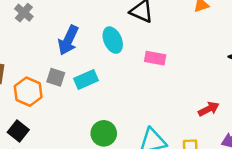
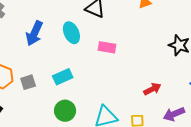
gray square: (56, 77) -> (28, 82), moved, turned -35
cyan rectangle: (86, 80) -> (63, 77), moved

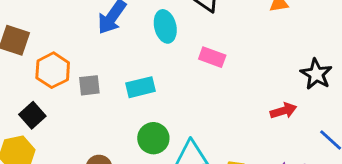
red arrow: (152, 89) -> (283, 111), moved
green circle: (65, 111) -> (153, 138), moved

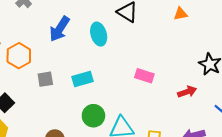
pink rectangle: (212, 57) -> (144, 76), moved
orange hexagon: (53, 70) -> (19, 56), moved

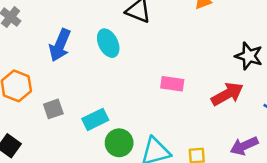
cyan rectangle: (83, 79) -> (95, 119), moved
red arrow: (187, 92) -> (227, 94), size x1.4

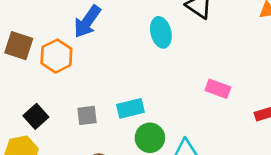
blue arrow: (60, 45) -> (87, 22), moved
gray square: (53, 109) -> (87, 115), moved

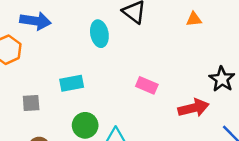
blue arrow: (87, 22) -> (35, 21), turned -120
cyan rectangle: (130, 108) -> (72, 83), moved

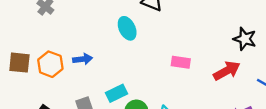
blue arrow: (35, 21) -> (83, 59), moved, size x0.7
cyan rectangle: (72, 83) -> (117, 93), moved

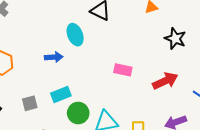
black star: (245, 39) -> (175, 39), moved
blue arrow: (83, 59) -> (54, 57), moved

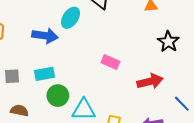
cyan ellipse: (75, 35) -> (70, 18), turned 45
blue arrow: (54, 57) -> (45, 36), size x1.4

